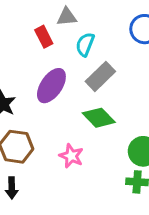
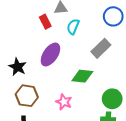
gray rectangle: (100, 76) -> (101, 48), moved
green diamond: (99, 118) -> (82, 76), turned -40

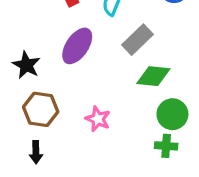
gray rectangle: (101, 48) -> (138, 40), moved
green diamond: (82, 76) -> (153, 76), moved

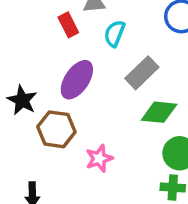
brown hexagon: (41, 109) -> (56, 129), moved
pink star: (98, 119) -> (99, 158), turned 30

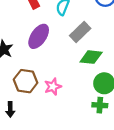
brown hexagon: (56, 129) -> (26, 81), moved

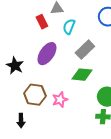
green diamond: (91, 57) -> (82, 75), moved

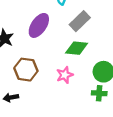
pink star: (60, 100) -> (65, 75), moved
black arrow: (21, 121) -> (11, 98), turned 80

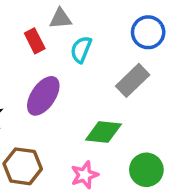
gray rectangle: (80, 21) -> (133, 80), moved

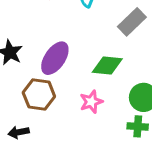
purple ellipse: (43, 96) -> (55, 58), moved

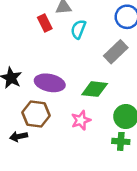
purple ellipse: (55, 58) -> (50, 83), turned 68
black arrow: (19, 132) -> (19, 136), moved

